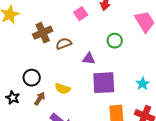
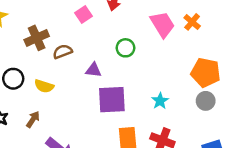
black circle: (32, 78) -> (13, 79), moved
yellow semicircle: (63, 89) -> (44, 86), moved

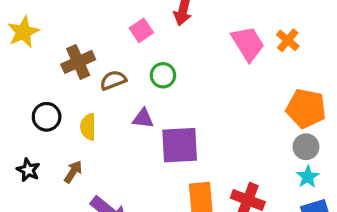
green circle: (125, 48) -> (163, 75), moved
purple triangle: (93, 70) -> (143, 118), moved
yellow semicircle: (44, 86) -> (88, 127), turned 72
cyan star: (160, 101) -> (308, 177), moved

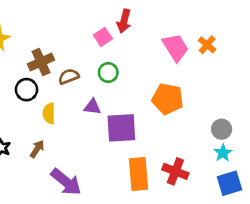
pink square: (141, 30) -> (103, 37), moved
orange pentagon: (306, 109) -> (168, 99), moved
black circle: (47, 117) -> (26, 90), moved

